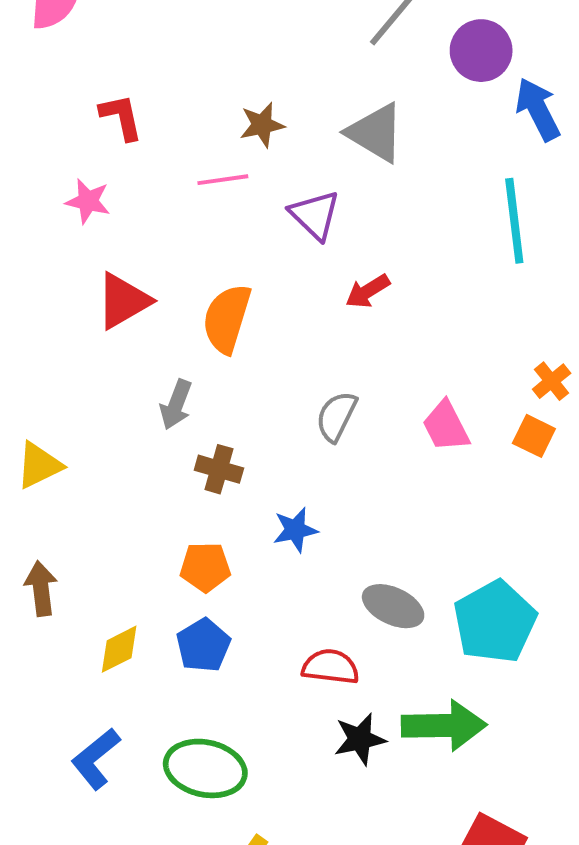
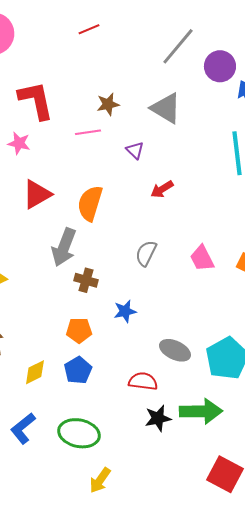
red L-shape: (121, 117) -> (36, 100), size x1.6
purple triangle: (315, 215) -> (135, 150), size x0.7
gray arrow: (176, 405) -> (64, 247), size x1.5

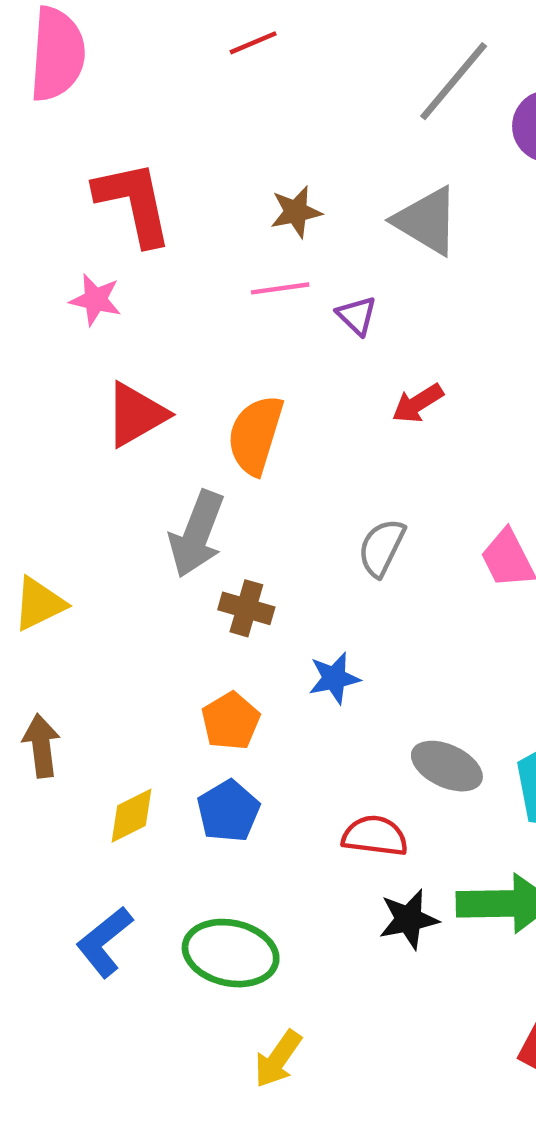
pink line: (88, 132) -> (280, 288), moved
orange pentagon: (79, 330) -> (231, 721), turned -30

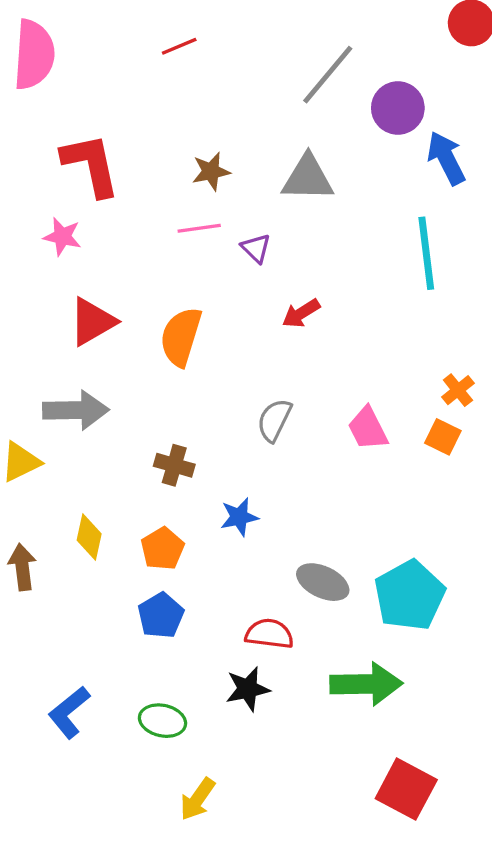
gray triangle: (427, 221) -> (308, 178), turned -30
gray arrow: (197, 534) -> (76, 410), moved, turned -112
yellow diamond: (131, 816) -> (89, 537), moved, turned -51
black star: (409, 919) -> (248, 689), moved
green ellipse: (231, 953) -> (163, 721), size x0.7

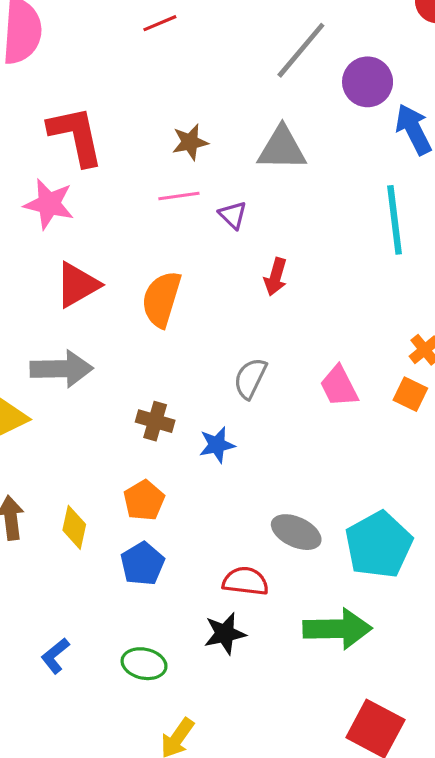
pink star: (62, 237) -> (49, 204), size x1.4
red arrow: (301, 313) -> (276, 277), turned -42
blue star: (239, 517) -> (217, 445), moved
yellow diamond: (89, 537) -> (74, 527), moved
blue L-shape: (69, 712) -> (55, 656), size x0.7

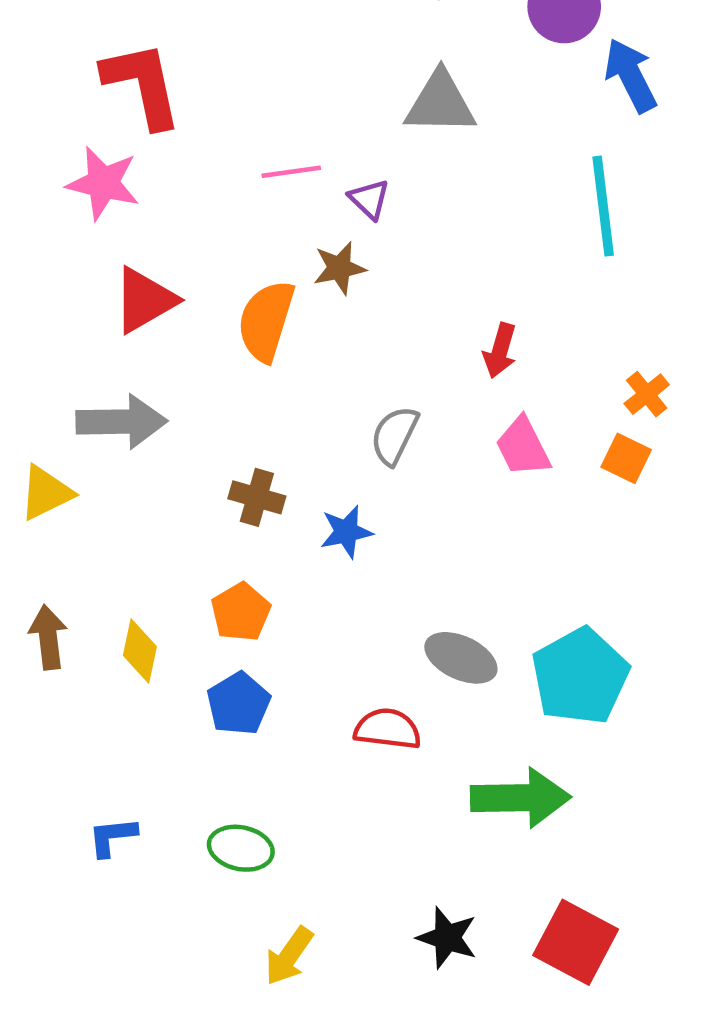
brown star: (190, 142) -> (339, 268), moved
red arrow: (276, 277) -> (500, 351), moved
black star: (225, 634) -> (447, 938), moved, turned 30
blue L-shape: (55, 656) -> (112, 837), turned 33

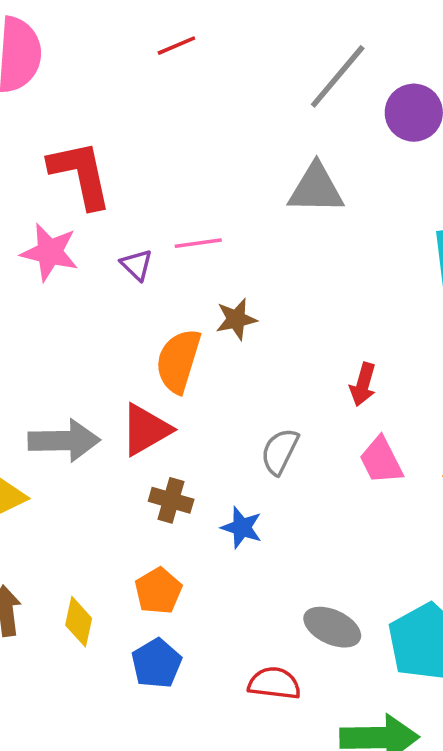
purple triangle: (369, 199) -> (137, 265), moved
red triangle: (144, 300) -> (146, 430), moved
blue star: (346, 532) -> (242, 527), turned 30

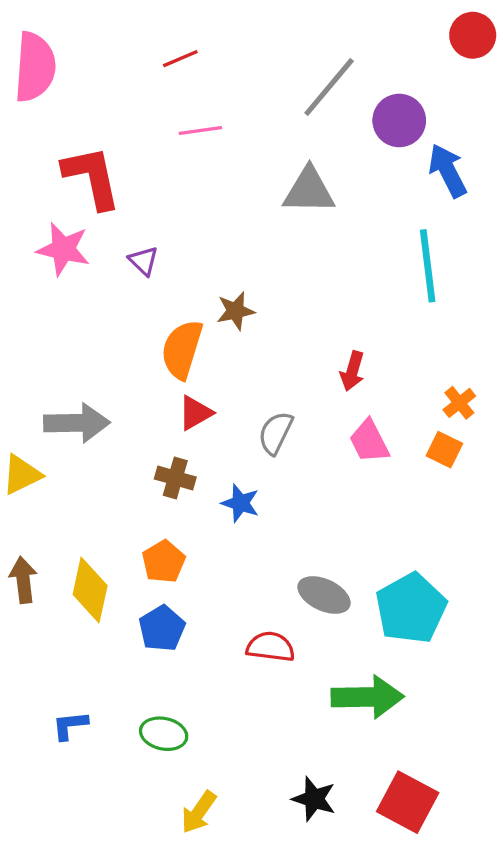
pink line: (198, 243) -> (200, 130), moved
red triangle: (146, 430) -> (195, 413), moved, size x0.7
yellow diamond: (79, 622) -> (90, 590), size x1.4

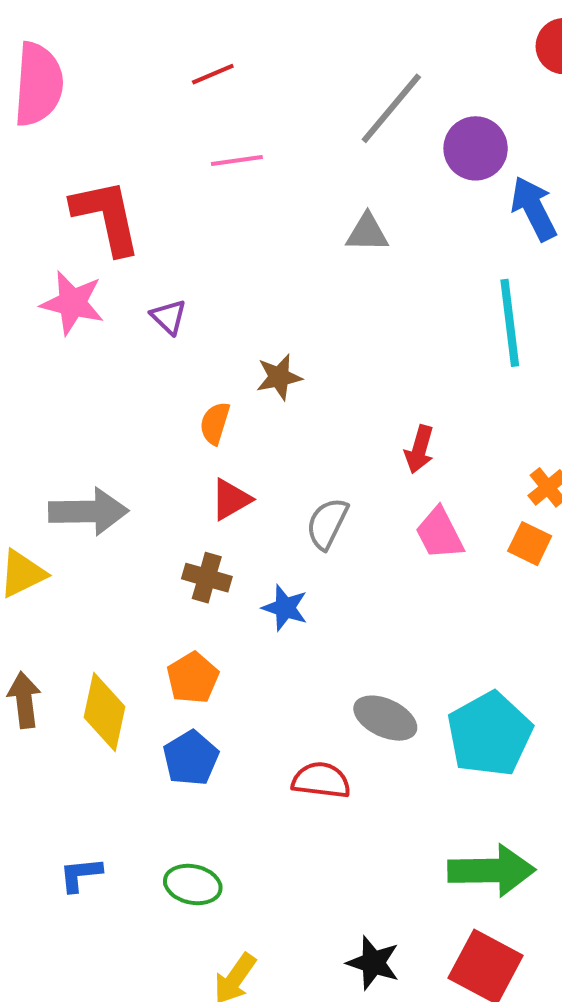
gray triangle: (309, 191) -> (367, 233), size x0.7
orange semicircle: (182, 349) -> (215, 423), size x0.6
green arrow: (367, 697) -> (492, 870), moved

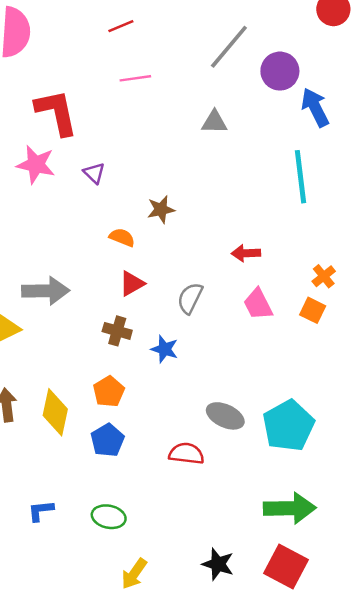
orange semicircle: (215, 423) -> (122, 237), turned 95
red arrow: (419, 449) -> (246, 253), turned 72

